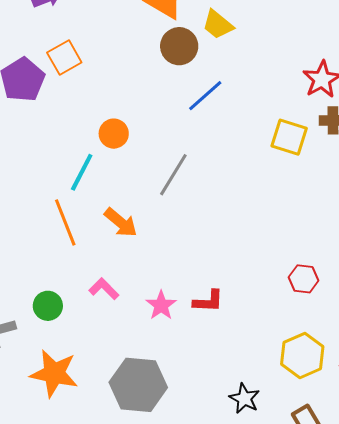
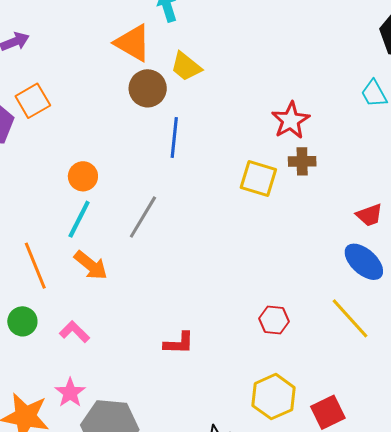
blue line: (205, 96) -> (174, 138), turned -42
cyan line: (82, 172) -> (79, 219), moved
pink star: (161, 305) -> (70, 393), moved
green circle: (48, 306) -> (22, 321), moved

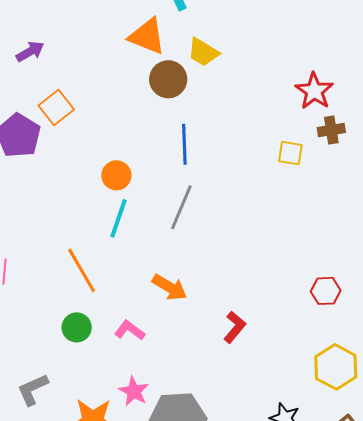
blue line: (174, 138) -> (184, 144), moved
yellow square: (258, 178) -> (290, 153), size x0.7
orange arrow: (91, 265) -> (170, 287), moved
red L-shape: (179, 343) -> (235, 327), turned -44

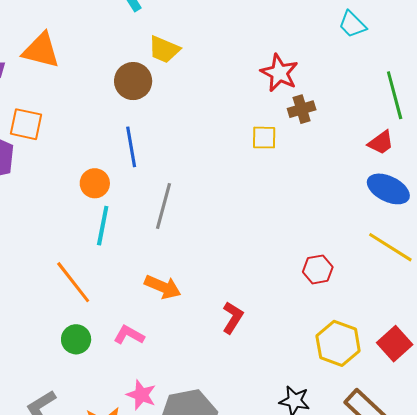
orange triangle: (147, 36) -> (41, 50), moved
orange square: (56, 107) -> (26, 124), turned -32
blue line: (184, 144) -> (131, 147), moved

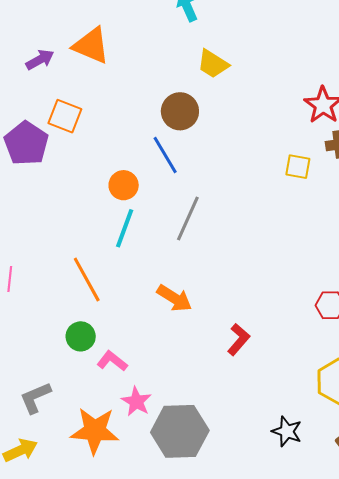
brown circle: (133, 81) -> (180, 111), moved
blue line: (131, 147) -> (165, 155), turned -30
pink L-shape: (129, 335) -> (112, 361), moved

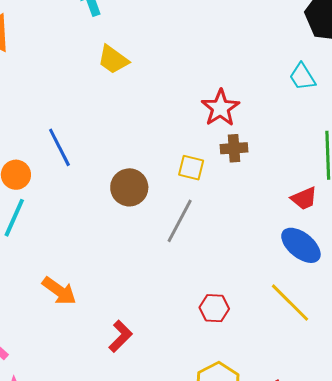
brown circle: (180, 111) -> (129, 187), moved
gray line: (188, 218) -> (180, 221), moved

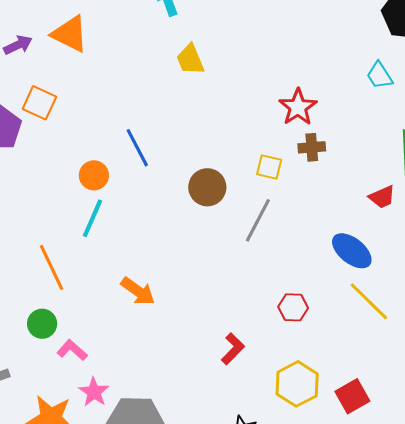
yellow trapezoid: (113, 60) -> (190, 60), turned 32
blue ellipse: (301, 245) -> (352, 251), moved
red L-shape: (121, 336) -> (233, 349), moved

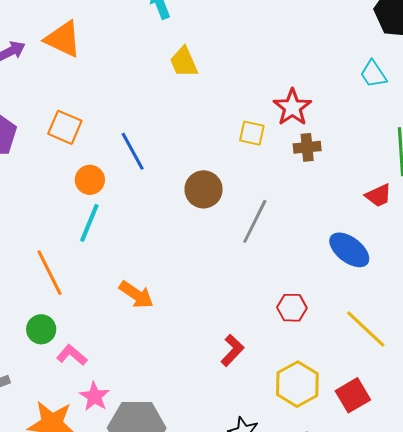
orange square: (39, 103) -> (65, 127), moved
yellow square: (269, 167) -> (252, 133), moved
yellow line: (369, 301) -> (366, 329), moved

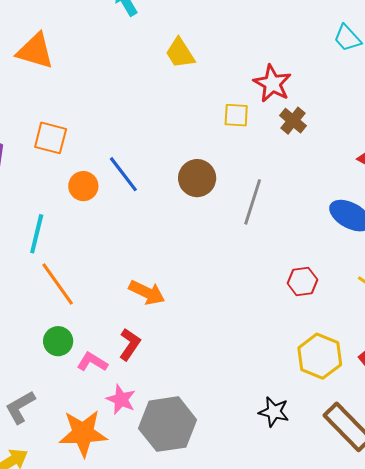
yellow trapezoid: (184, 62) -> (180, 53), moved
brown cross: (307, 147) -> (293, 121), turned -36
blue line: (133, 151) -> (123, 174), moved
cyan line: (89, 223) -> (37, 234), moved
red L-shape: (232, 350) -> (130, 344), moved

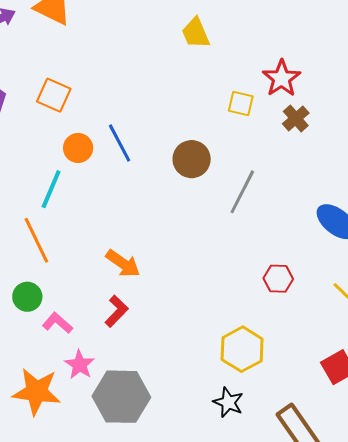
cyan line: (37, 234) -> (51, 189), moved
red L-shape: (130, 344) -> (117, 311), moved
yellow hexagon: (320, 356) -> (242, 349), moved

